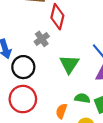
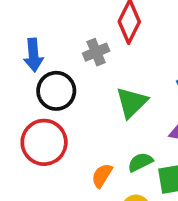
green semicircle: (82, 98) -> (140, 162), turned -48

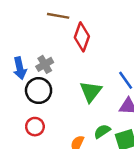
gray cross: (96, 52) -> (45, 64), moved
red circle: (44, 142) -> (35, 127), size x0.6

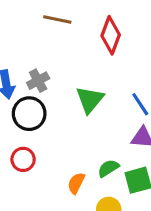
red diamond: (82, 37) -> (111, 35), moved
green triangle: (91, 92) -> (90, 100), moved

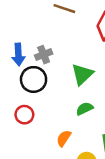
green semicircle: (108, 168) -> (85, 109), moved

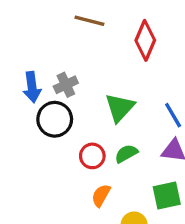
red circle: (24, 115) -> (92, 156), moved

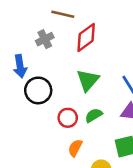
red diamond: (145, 40) -> (86, 37), moved, turned 32
gray cross: (66, 85) -> (45, 39), moved

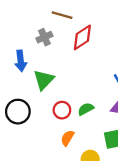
green triangle: (88, 80) -> (44, 80), moved
black circle: (38, 90) -> (18, 112), moved

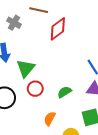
gray cross: (44, 37) -> (14, 23), moved, turned -32
red circle: (62, 110) -> (35, 89), moved

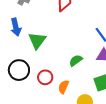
red circle: (35, 89) -> (45, 77), moved

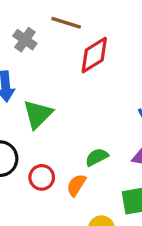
orange semicircle: (63, 87) -> (76, 185), moved

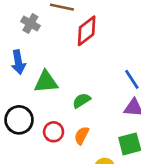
green triangle: (38, 114) -> (46, 82), turned 45
green semicircle: (97, 157) -> (82, 101), moved

